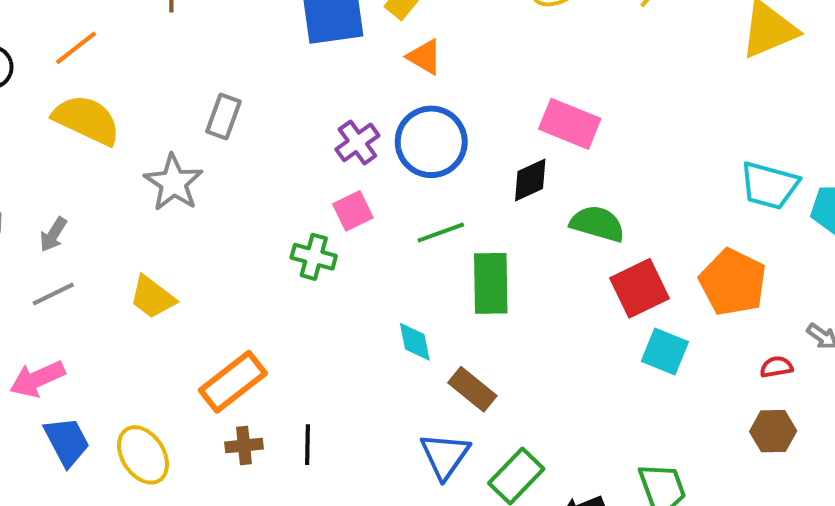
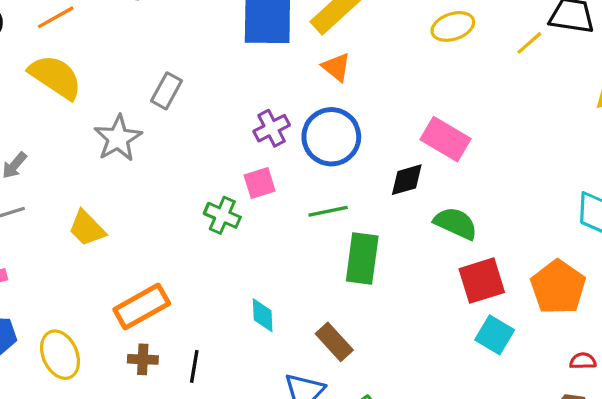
cyan diamond: (415, 342) -> (263, 315), moved

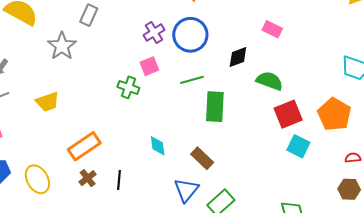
pink rectangle: (446, 139) -> (272, 29), moved, size x0.7
yellow trapezoid: (87, 228) -> (48, 102), turned -60
brown cross: (143, 359) -> (88, 178), turned -36

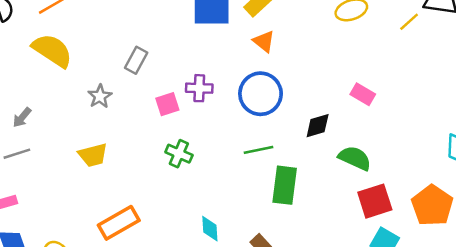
purple cross: (154, 33) -> (199, 88), moved, turned 30
gray star: (62, 46) -> (100, 96), size x0.7
pink square: (149, 66) -> (167, 104), moved
yellow trapezoid: (48, 102) -> (93, 155), moved

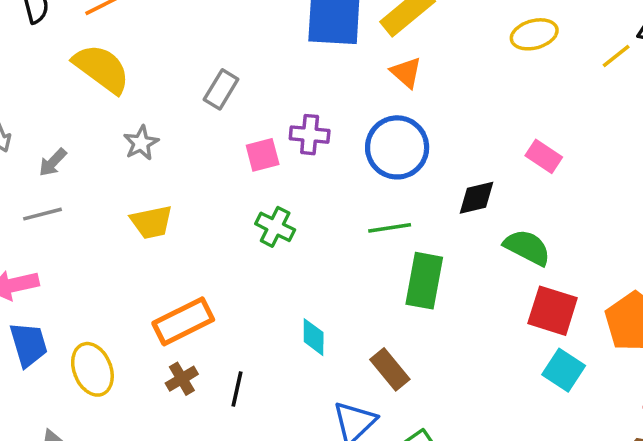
gray star: (100, 96) -> (141, 143), moved
red square: (375, 201) -> (553, 311), turned 32

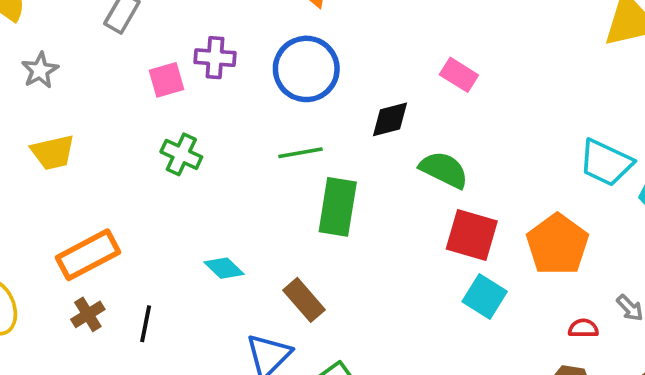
cyan diamond: (314, 337) -> (224, 268), turned -45

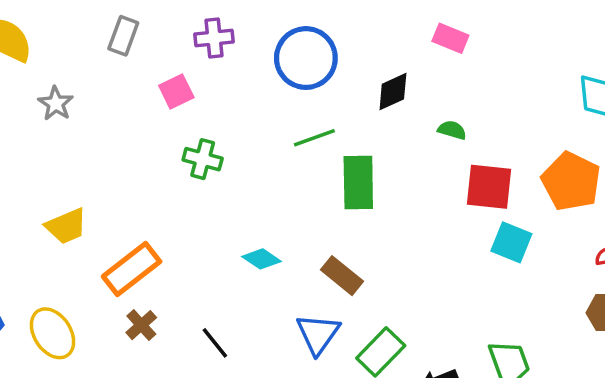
purple cross: (215, 58) -> (214, 38), moved
yellow trapezoid: (53, 152) -> (66, 226), moved
green semicircle: (444, 170) -> (452, 130), size x0.6
black line: (146, 324) -> (215, 343), moved, turned -40

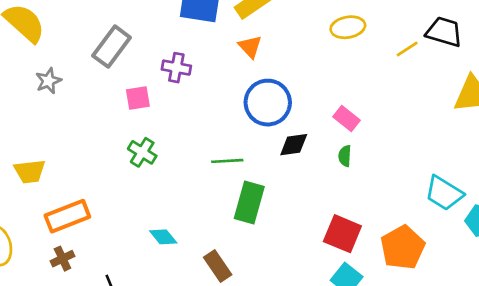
gray rectangle: (123, 36) -> (112, 47), size x1.4
blue circle: (306, 58) -> (268, 103), moved
green semicircle: (452, 130) -> (345, 156), moved, turned -120

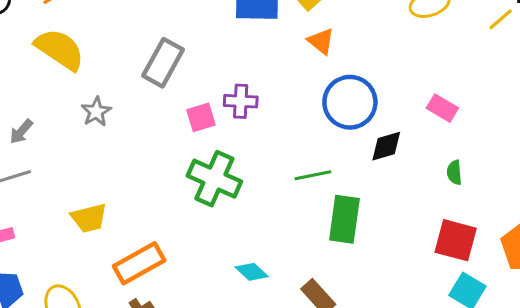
purple cross: (176, 68) -> (241, 101), moved
green cross: (142, 152) -> (214, 179), size x1.6
green semicircle: (345, 156) -> (454, 173), moved

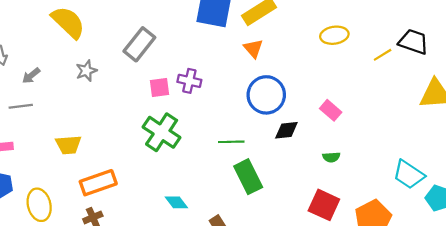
green semicircle: (454, 173) -> (331, 157), turned -98
green rectangle: (344, 219) -> (248, 177), turned -44

